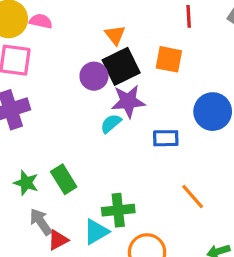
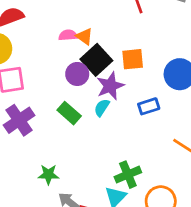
pink semicircle: (41, 21) -> (68, 35), moved
orange square: (169, 59) -> (133, 59), moved
green rectangle: (64, 179) -> (69, 113), moved

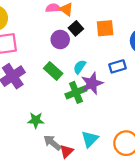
black square: (96, 60) -> (76, 28), size x0.6
purple star: (110, 86) -> (92, 83), moved
green cross: (128, 175) -> (76, 92), moved

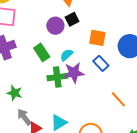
orange square: (105, 28) -> (97, 38), moved
blue rectangle: (117, 66) -> (101, 63), turned 49

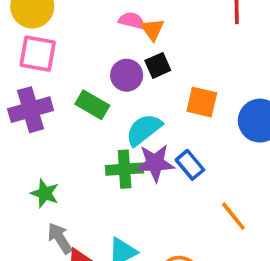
green rectangle: (42, 52) -> (92, 105), moved, turned -30
cyan semicircle: (67, 55) -> (144, 130), size x1.5
blue rectangle: (101, 63) -> (190, 165), moved

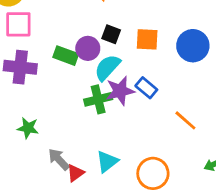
black square: (158, 65) -> (111, 34), moved, turned -36
purple circle: (127, 75) -> (88, 48), moved
purple cross: (31, 110) -> (20, 67), turned 32
green star: (45, 193) -> (28, 128), moved

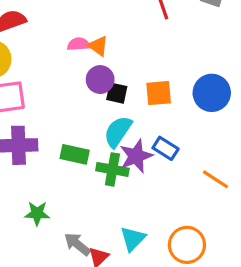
purple circle: (88, 48) -> (100, 80), moved
green rectangle: (66, 56) -> (75, 154), moved
green cross: (98, 99) -> (112, 169), turned 32

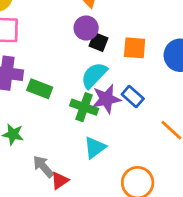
green rectangle: (75, 154) -> (40, 89), moved
cyan triangle: (133, 239) -> (95, 148), moved

